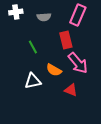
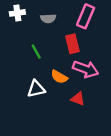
pink arrow: (78, 63) -> (86, 69), turned -30

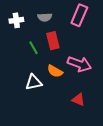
white cross: (17, 13) -> (16, 20), moved
red rectangle: (72, 44) -> (53, 41), moved
red triangle: (78, 99) -> (78, 100), moved

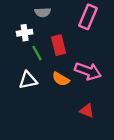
gray semicircle: (45, 17) -> (43, 12), moved
white cross: (16, 20) -> (25, 33), moved
white triangle: (34, 82) -> (28, 80), moved

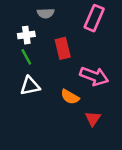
green line: (37, 53) -> (26, 57), moved
orange semicircle: (61, 79) -> (70, 97), moved
red triangle: (87, 111) -> (93, 119), turned 42

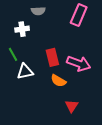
red rectangle: (63, 48) -> (52, 57), moved
green line: (26, 57) -> (13, 54), moved
red triangle: (93, 119) -> (72, 106), moved

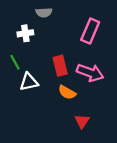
pink rectangle: (79, 15) -> (90, 31), moved

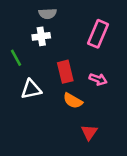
white cross: (25, 33) -> (41, 36), moved
green line: (15, 62) -> (16, 58), moved
pink arrow: (90, 73) -> (98, 79), size x0.6

